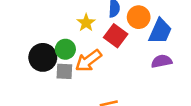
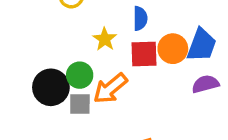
orange circle: (139, 17) -> (173, 49), moved
red square: (116, 36) -> (144, 54), turned -35

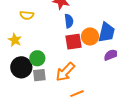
yellow star: (105, 39) -> (15, 40), moved
orange arrow: (110, 88) -> (65, 72), moved

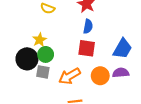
orange circle: (90, 36) -> (100, 76), moved
yellow star: (15, 40) -> (39, 40), moved

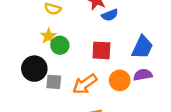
blue semicircle: (88, 26) -> (110, 15), moved, turned 64
yellow star: (39, 40) -> (49, 36), moved
green circle: (46, 54) -> (60, 45), moved

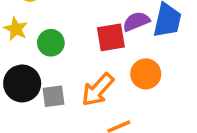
yellow star: (49, 36) -> (16, 29), moved
purple semicircle: (143, 75) -> (136, 21), moved

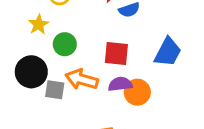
purple semicircle: (136, 21) -> (120, 84), moved
orange arrow: (98, 90) -> (82, 79), moved, turned 48

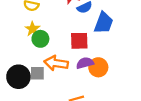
yellow star: (39, 24) -> (33, 29), moved
blue trapezoid: (168, 52) -> (104, 23), moved
black circle: (31, 72) -> (18, 77), moved

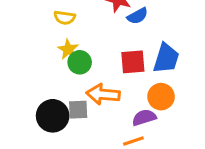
blue trapezoid: (104, 23) -> (166, 58), moved
purple semicircle: (85, 63) -> (144, 118), moved

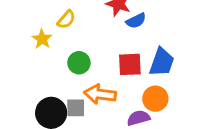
yellow semicircle: (65, 18) -> (66, 19), turned -60
yellow star: (68, 49) -> (42, 39), moved

